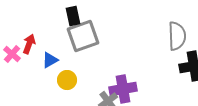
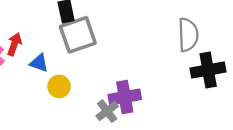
blue triangle: (50, 60) -> (39, 63), turned 48

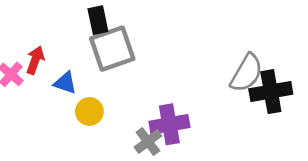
gray semicircle: (188, 35) -> (247, 73), moved, turned 32

